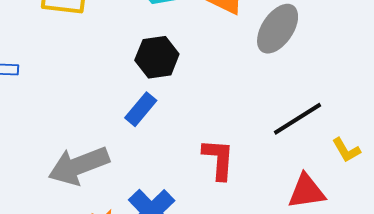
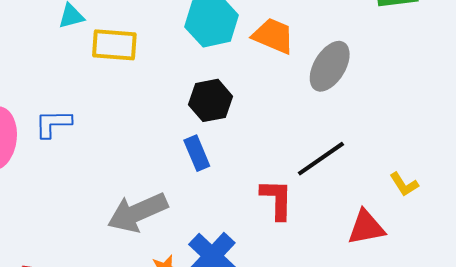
blue rectangle: (141, 109) -> (197, 153), turned -60
black line: (297, 119) -> (321, 159), moved

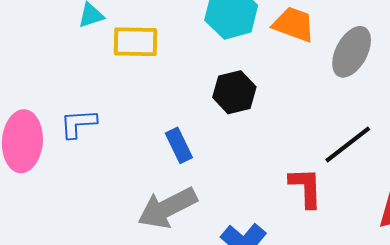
blue rectangle: (197, 153) -> (179, 145), moved

